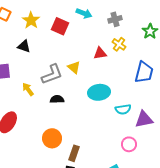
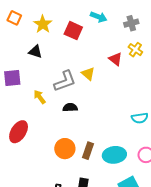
red triangle: (100, 53) -> (115, 59), turned 48
cyan ellipse: (99, 92) -> (114, 155), moved
brown rectangle: (74, 153) -> (88, 151), moved

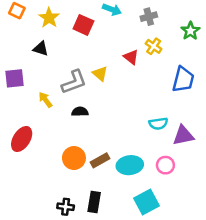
brown rectangle: (88, 151) -> (100, 160), turned 42

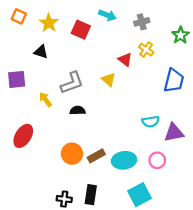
yellow triangle: (100, 74) -> (109, 79), moved

